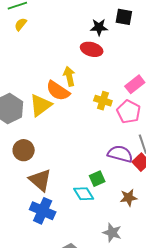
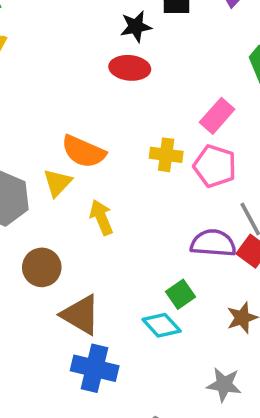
yellow arrow: (69, 76) -> (101, 217), moved
yellow triangle: (41, 105) -> (57, 183), size x0.7

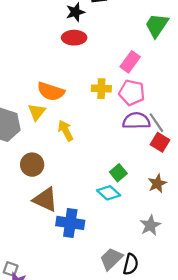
purple semicircle: (213, 243) -> (136, 121), moved
brown triangle: (81, 315) -> (45, 199), moved
gray star: (224, 385) -> (150, 225), turned -30

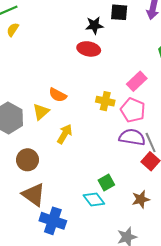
orange semicircle: (51, 91) -> (58, 95), size x0.7
yellow arrow: (66, 131) -> (65, 134), turned 48

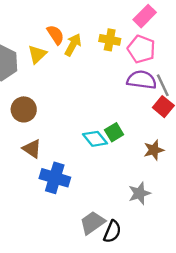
orange semicircle: (58, 95) -> (55, 35), turned -150
yellow arrow: (65, 134) -> (73, 45), moved
brown triangle: (34, 195) -> (32, 149), size x0.7
cyan diamond: (94, 199) -> (95, 139), moved

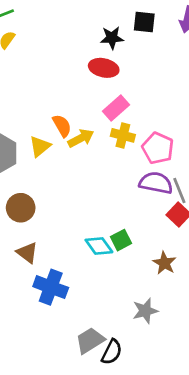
pink rectangle: (145, 16) -> (116, 108), moved
yellow arrow: (73, 45) -> (81, 138), turned 30
brown star: (154, 150) -> (164, 263), turned -30

